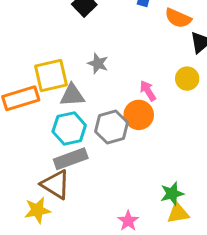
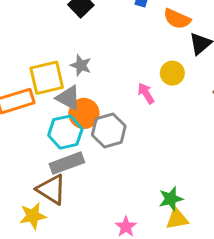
gray star: (98, 63) -> (81, 65), moved
yellow circle: (187, 79) -> (172, 73), moved
gray triangle: (72, 95) -> (68, 98), turned 32
orange circle: (139, 115) -> (84, 113), moved

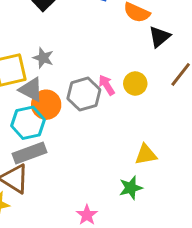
yellow circle: (172, 73) -> (135, 84), moved
gray hexagon: (109, 131) -> (84, 94), moved
yellow triangle: (177, 219) -> (146, 155), moved

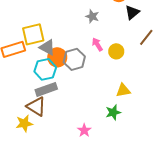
gray star: (43, 58) -> (92, 16), moved
yellow circle: (135, 84) -> (116, 51), moved
gray hexagon: (84, 94) -> (74, 59), moved

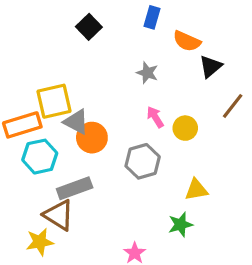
gray hexagon: (74, 59) -> (143, 161), moved
cyan hexagon: (45, 69) -> (40, 157), moved

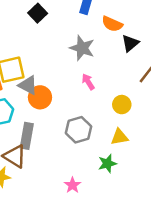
gray star: (147, 73) -> (82, 48), size x1.5
yellow circle: (185, 128) -> (122, 105), moved
gray hexagon: (143, 161) -> (78, 130), moved
gray rectangle: (75, 188) -> (27, 136), turned -60

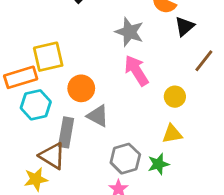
pink arrow: (88, 82) -> (136, 70), size x1.6
gray triangle: (28, 85) -> (98, 116), moved
gray hexagon: (78, 130) -> (125, 159), moved

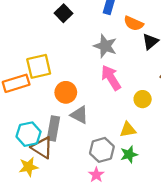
cyan hexagon: (36, 105) -> (29, 134), moved
yellow triangle: (172, 134) -> (128, 130), moved

